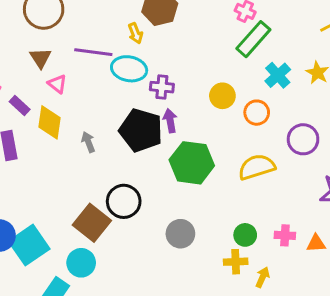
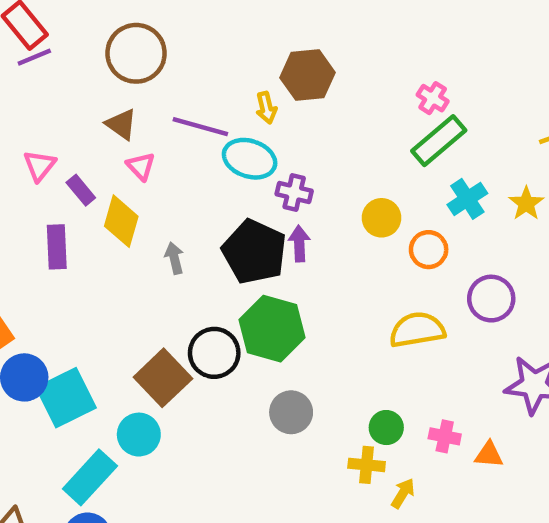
brown triangle: (40, 58) -> (121, 124), turned -30
green hexagon: (192, 163) -> (272, 329), moved

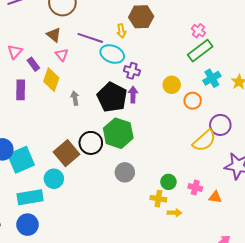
yellow semicircle: (417, 330) -> (204, 141), moved, turned 145
cyan rectangle: (90, 477) -> (30, 197), turned 35
yellow arrow: (403, 493) -> (174, 213), turned 56

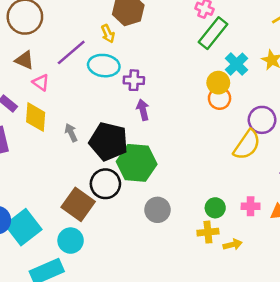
purple line: (90, 38) -> (71, 52), turned -45
yellow circle: (172, 85) -> (218, 83), moved
black pentagon: (112, 97) -> (109, 141), moved

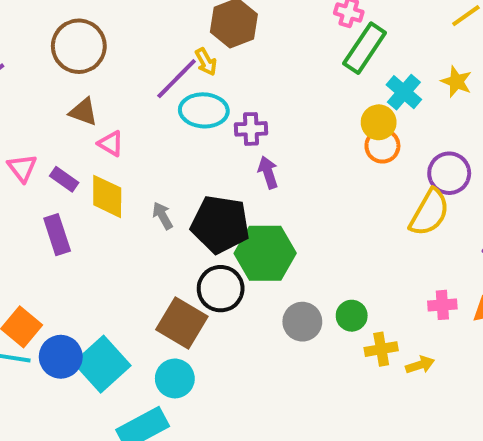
purple line: (71, 52) -> (177, 79), moved
green circle: (215, 208) -> (352, 316), moved

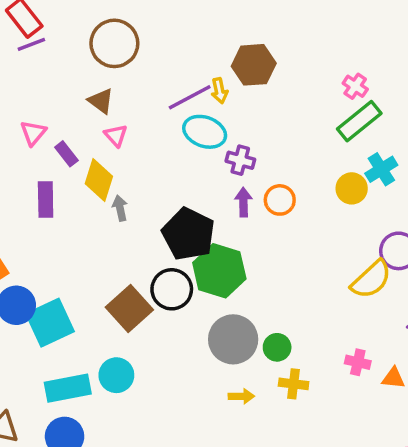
orange circle: (382, 146) -> (280, 200), moved
gray arrow: (163, 216) -> (120, 208), moved
gray circle: (302, 322) -> (233, 339), size x1.4
yellow arrow: (420, 365) -> (241, 396), moved
cyan circle: (175, 378) -> (116, 375), moved

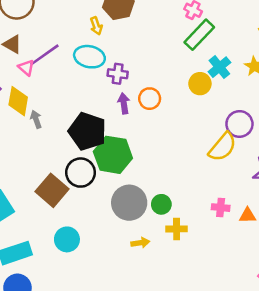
purple line: (190, 97) -> (44, 55), moved
cyan circle: (116, 375) -> (67, 239), moved

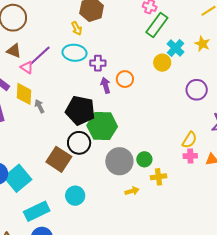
yellow semicircle: (222, 147) -> (189, 140), moved, size x0.7

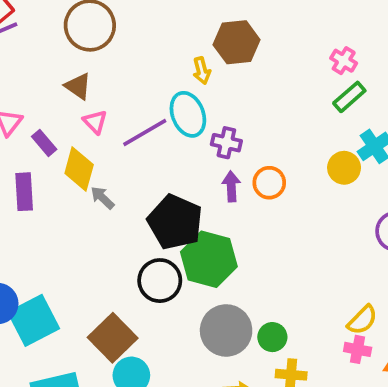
green rectangle: (157, 25) -> (349, 97), size x0.7
cyan ellipse: (74, 53) -> (188, 114), turned 50
purple line: (40, 56) -> (145, 133), moved
gray arrow: (39, 106) -> (102, 198), turned -32
brown square: (59, 159) -> (113, 338), moved

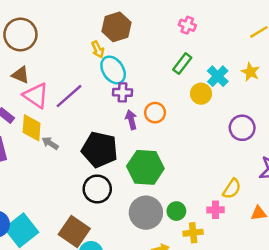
green rectangle: (349, 97) -> (182, 64), moved
cyan ellipse: (188, 114) -> (113, 70), moved
pink triangle: (95, 122) -> (36, 96), size x1.6
green hexagon: (209, 259) -> (145, 167), moved
pink cross: (358, 349) -> (215, 210), moved

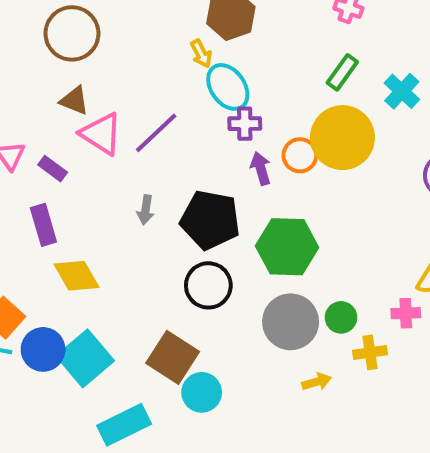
yellow circle: (201, 94) -> (342, 138), moved, size x1.8
yellow diamond: (32, 128) -> (76, 276), moved, turned -32
gray arrow: (50, 143) -> (146, 210), moved, turned -112

